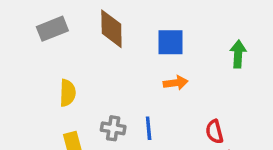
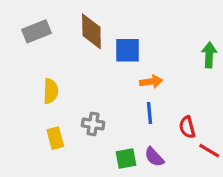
blue square: (171, 42) -> (128, 50), moved
blue line: (149, 128) -> (150, 113), moved

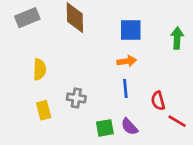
blue square: (128, 50) -> (131, 30), moved

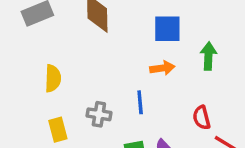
green arrow: (177, 38) -> (208, 56), moved
blue line: (125, 88) -> (140, 102), moved

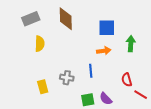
yellow semicircle: (53, 78) -> (40, 44), moved

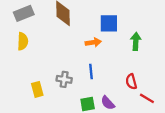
yellow semicircle: (40, 44) -> (23, 41), moved
orange arrow: (104, 51) -> (93, 42), moved

